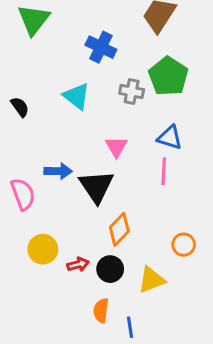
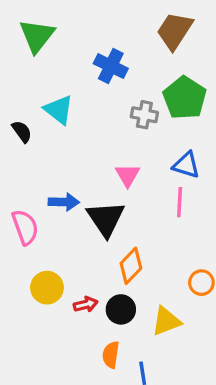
cyan triangle: (76, 96) -> (59, 110), moved

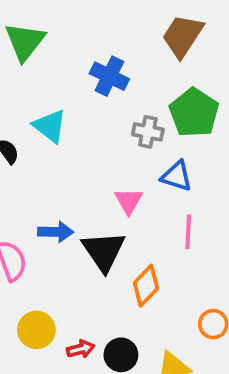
blue triangle: (186, 165) -> (177, 176), moved
orange diamond: (131, 266) -> (146, 286), moved

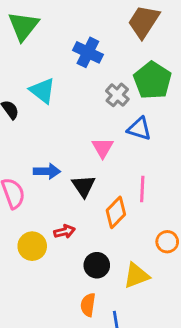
gray cross: (148, 132) -> (117, 95), turned 30
pink line: (188, 232) -> (142, 189), moved
black triangle: (104, 251) -> (84, 186), size x0.7
red arrow: (81, 349) -> (64, 231), moved

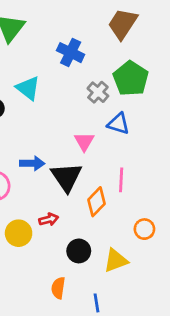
black triangle: (84, 186) -> (66, 177), size x1.4
orange semicircle: (88, 305) -> (58, 288), moved

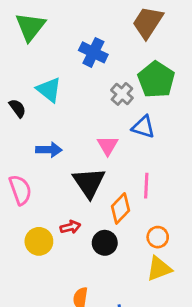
blue arrow: (32, 163) -> (49, 150), moved
orange circle: (144, 229) -> (158, 237), moved
black circle: (79, 251) -> (105, 243), moved
yellow triangle: (116, 261) -> (159, 269), moved

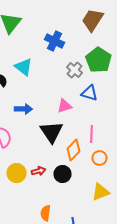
pink triangle: (108, 145) -> (64, 106), turned 42
red arrow: (70, 227) -> (38, 171), moved
orange circle: (158, 237) -> (100, 158), moved

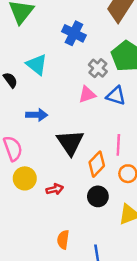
pink triangle: (64, 106) -> (87, 95), moved
yellow circle: (16, 173) -> (25, 178), moved
black circle: (62, 174) -> (98, 196), moved

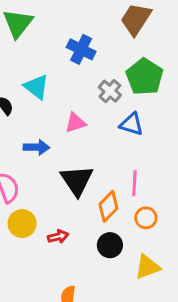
pink triangle: (87, 95) -> (75, 123), moved

